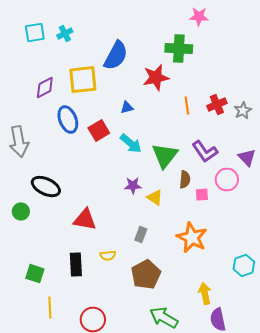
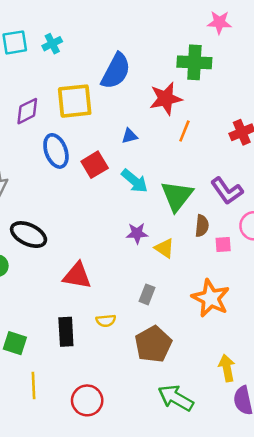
orange line: (187, 106) -> (184, 131), moved, turned 30

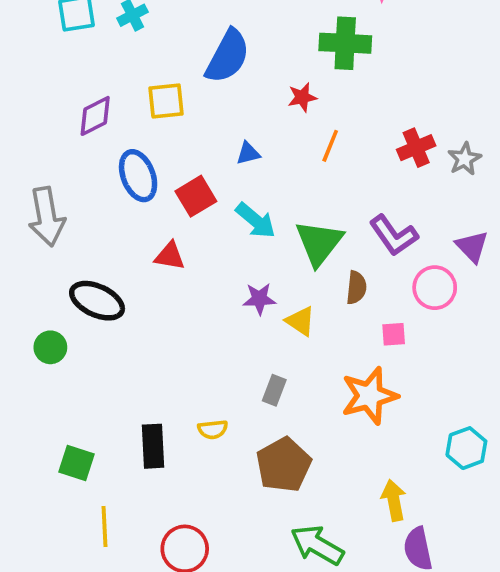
red star: (166, 99) -> (302, 97), size x0.6
yellow square: (75, 101) -> (166, 101), size x0.7
pink square: (223, 244) -> (394, 334), moved
red triangle: (77, 276) -> (170, 256), moved, size x0.7
orange star: (211, 298) -> (369, 396), turned 30

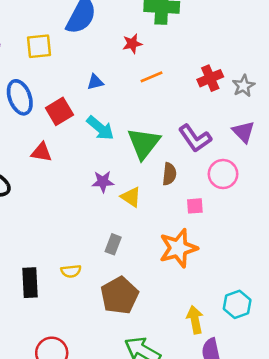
orange line: (330, 146) -> (151, 77), turned 45
purple triangle: (472, 247) -> (243, 132), moved
cyan hexagon: (466, 448) -> (237, 304), moved

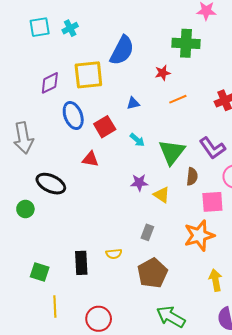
yellow square: (39, 46) -> (88, 75), size x1.4
cyan arrow: (100, 128) -> (137, 140), size x0.7
pink square: (195, 206) -> (212, 202), size x1.6
yellow arrow: (195, 320) -> (215, 280), moved

